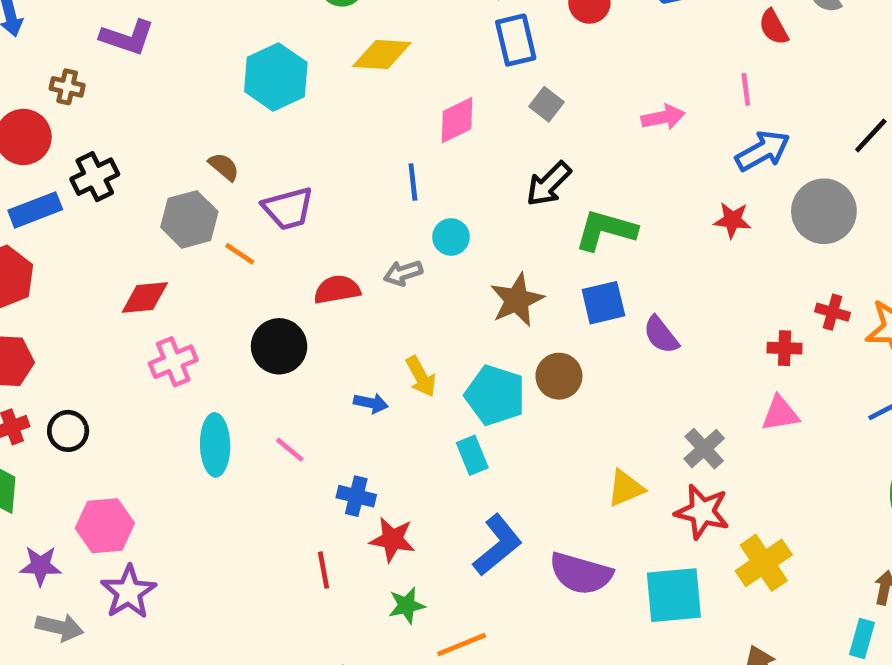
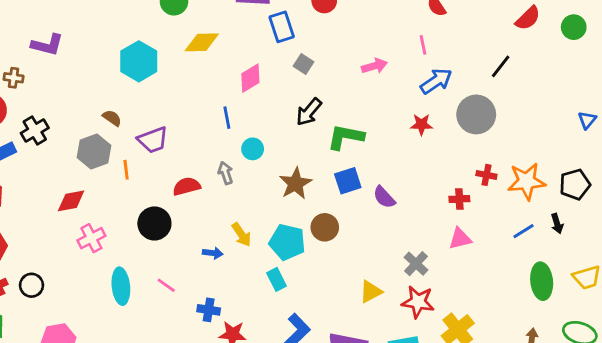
orange line: (240, 254) -> (126, 170), turned 54
gray arrow: (403, 273) -> (226, 173), turned 95

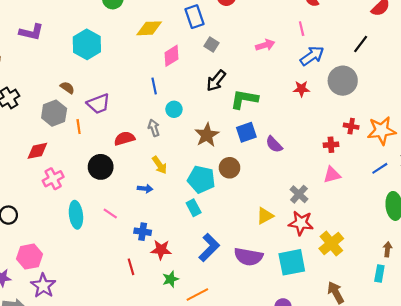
yellow diamond: (202, 42) -> (149, 28), moved
purple L-shape: (47, 45) -> (31, 32), moved
yellow arrow: (242, 235) -> (160, 165), moved

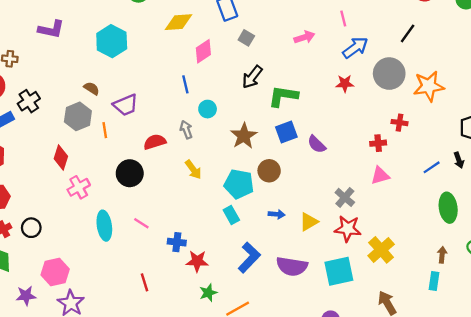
orange star: (382, 131) -> (429, 86), moved
red diamond: (37, 151) -> (61, 158), turned -60
blue arrow: (145, 189) -> (277, 214), moved
red line: (131, 267) -> (144, 282), moved

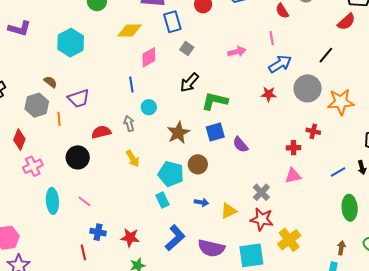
blue cross: (177, 242) -> (98, 232), moved

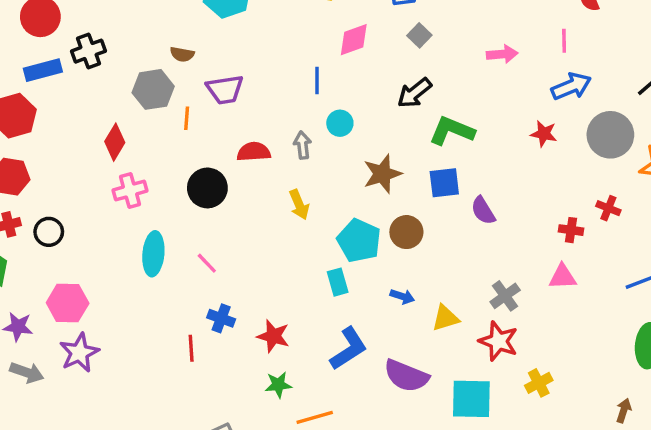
brown semicircle: (50, 82) -> (182, 54), turned 144
yellow cross: (289, 240) -> (539, 383), size x0.7

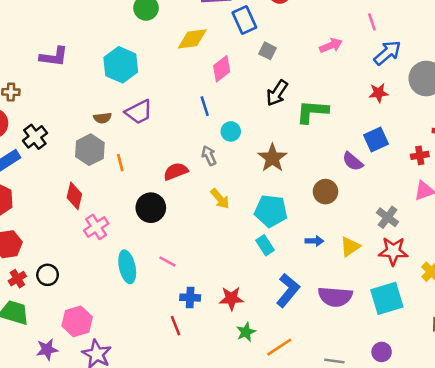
purple trapezoid: (225, 90) -> (139, 112), moved
blue square: (444, 183) -> (376, 140), moved
brown circle: (406, 232) -> (325, 192), moved

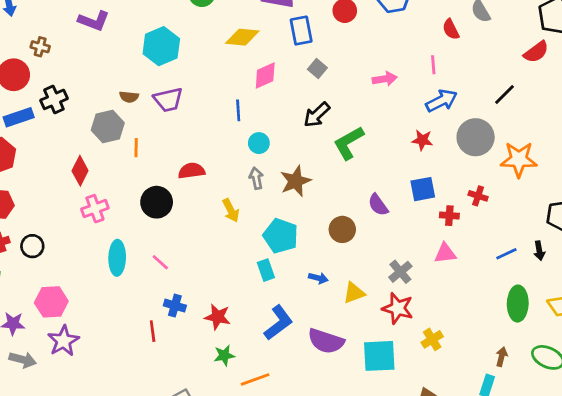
green L-shape: (312, 112) -> (349, 143), turned -48
blue square: (376, 140) -> (423, 189), moved
gray arrow: (209, 156) -> (256, 178), moved

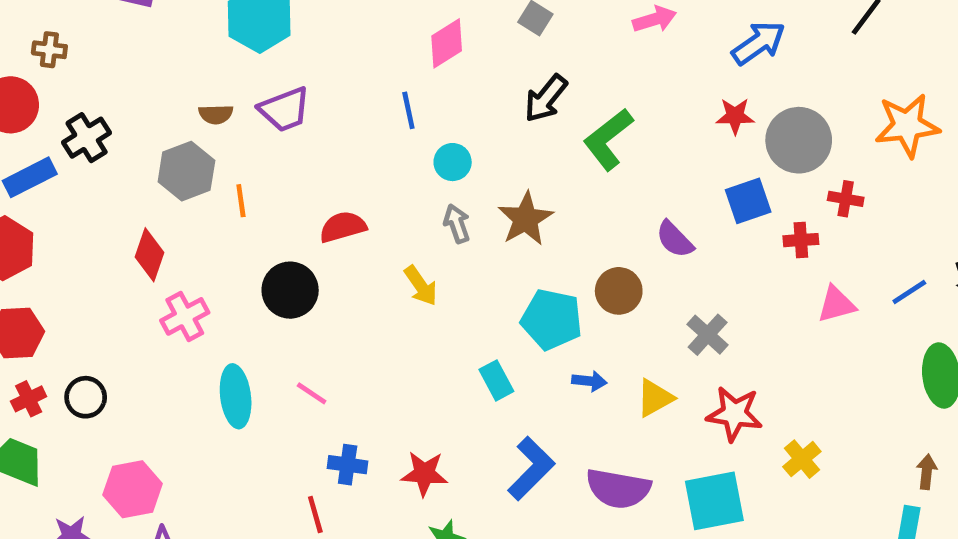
gray circle: (476, 137) -> (799, 140), moved
cyan pentagon: (281, 236) -> (552, 319), moved
pink triangle: (445, 253) -> (836, 304), moved
gray cross: (400, 272) -> (708, 335), moved

